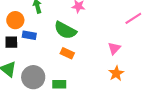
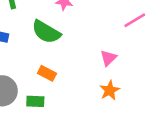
orange rectangle: (67, 53) -> (47, 73), moved

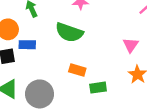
green rectangle: (35, 101) -> (98, 88), moved

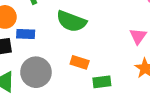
gray circle: (40, 94) -> (36, 72), moved

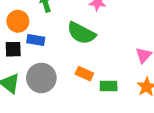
green rectangle: (102, 82) -> (109, 86), moved

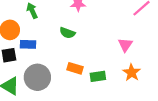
green semicircle: (81, 33) -> (67, 33), size x0.6

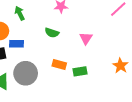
pink triangle: (125, 45) -> (86, 38), moved
orange star: (132, 73) -> (120, 66), moved

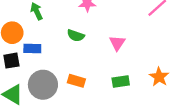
orange rectangle: (59, 65) -> (76, 81), moved
green rectangle: (80, 71) -> (121, 82), moved

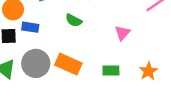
pink triangle: (117, 43) -> (122, 33), moved
orange rectangle: (76, 81) -> (68, 64), size x1.5

